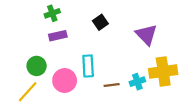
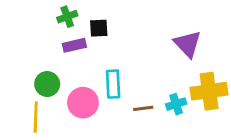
black square: (100, 22) -> (99, 28), moved, turned 32
yellow line: (28, 92) -> (36, 117), turned -40

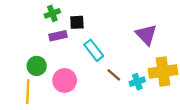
cyan rectangle: (113, 84) -> (94, 50), moved, turned -35
brown line: (143, 108) -> (114, 75), moved, turned 48

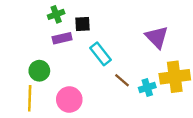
pink circle: (65, 80) -> (69, 100), moved

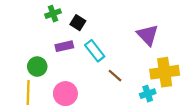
black square: (82, 24) -> (78, 23), turned 35
purple rectangle: (62, 38) -> (64, 46), moved
cyan cross: (147, 88) -> (148, 94), moved

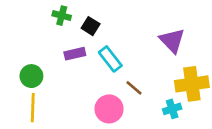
green cross: (53, 14) -> (62, 16), turned 35
green circle: (37, 67) -> (31, 76), moved
pink circle: (65, 94) -> (109, 109), moved

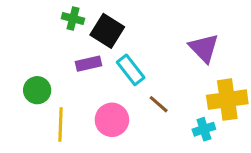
black square: (91, 26) -> (107, 31), size x1.5
yellow line: (33, 108) -> (61, 124), moved
pink circle: (109, 109) -> (112, 120), moved

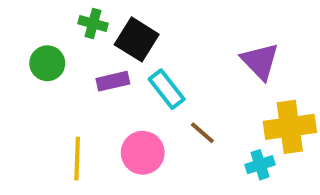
green circle: (37, 90) -> (47, 63), moved

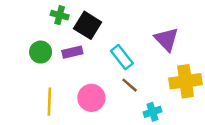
green circle: (47, 63) -> (41, 52), moved
cyan rectangle: (167, 89) -> (122, 57), moved
cyan cross: (260, 165) -> (152, 112), moved

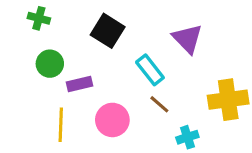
green cross: (60, 15) -> (39, 18), moved
purple triangle: (166, 39) -> (187, 39), moved
purple rectangle: (72, 52) -> (80, 84), moved

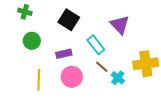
purple rectangle: (80, 84) -> (64, 54), moved
cyan cross: (187, 137) -> (118, 78), moved, turned -32

